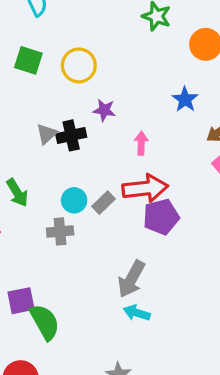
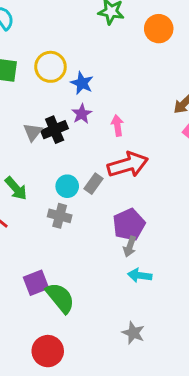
blue star: (185, 99) -> (82, 83), moved
purple star: (104, 110) -> (82, 114), moved, turned -30
purple pentagon: (161, 217) -> (129, 225), moved
gray cross: (60, 231) -> (60, 216), turned 30
gray arrow: (131, 279) -> (130, 247), size x0.6

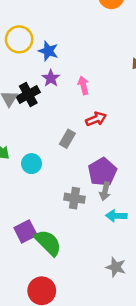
red arrow: (128, 165) -> (96, 119), size x0.6
cyan circle: (67, 186) -> (32, 164), moved
gray cross: (60, 216) -> (74, 198), moved

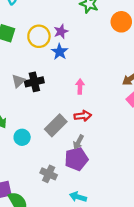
purple star: (51, 78) -> (61, 31), moved
gray rectangle: (67, 139) -> (56, 125), size x1.5
gray arrow: (105, 191) -> (78, 142), moved

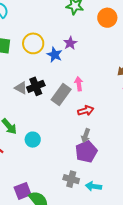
purple star: (61, 31) -> (70, 43), moved
gray triangle: (18, 81) -> (21, 88), turned -40
gray rectangle: (56, 125) -> (61, 94), moved
gray cross: (49, 174) -> (71, 179), moved

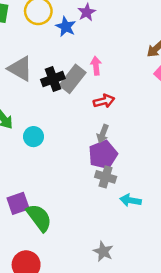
black cross: (36, 86) -> (53, 79), moved
gray triangle: (21, 88) -> (20, 69), size x1.5
gray cross: (71, 179) -> (106, 177), moved
cyan arrow: (93, 186) -> (130, 200), moved

